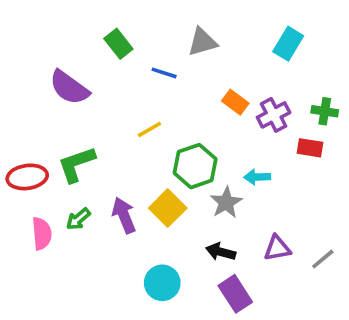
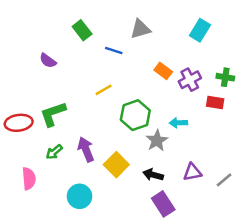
purple semicircle: (69, 88) -> (48, 61), size x0.6
yellow square: (168, 208) -> (116, 165), moved
pink semicircle: (42, 234) -> (29, 179), moved
cyan circle: (162, 283) -> (80, 196), moved

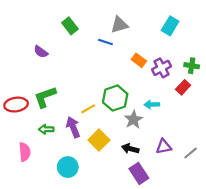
blue line: (114, 51) -> (105, 42), moved
yellow line: (104, 90) -> (88, 109), moved
red rectangle: (215, 103) -> (183, 87), turned -56
green arrow: (54, 152) -> (46, 129), turned 40

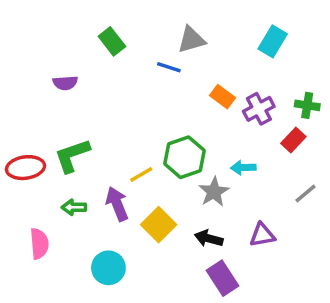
purple semicircle: (41, 52) -> (65, 83), turned -40
gray line: (191, 153) -> (305, 193), moved

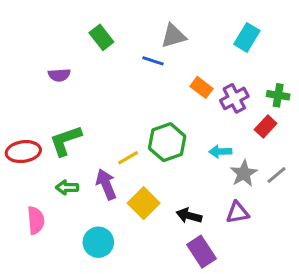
gray star: (214, 192) -> (244, 173), moved

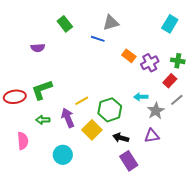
cyan rectangle: (247, 37) -> (170, 24), moved
green hexagon: (167, 142) -> (110, 110), moved
gray line: (277, 175) -> (177, 100), moved

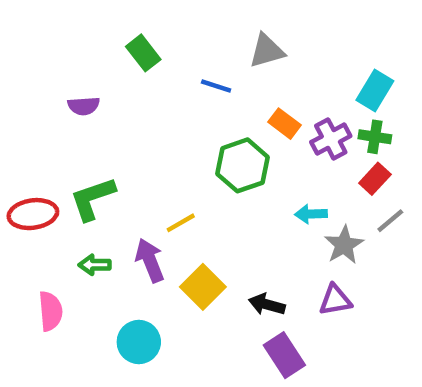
gray triangle: (111, 23) -> (267, 51), moved
cyan rectangle: (170, 24) -> (375, 90), moved
green cross: (178, 61) -> (375, 137), moved
green hexagon: (110, 110) -> (243, 165), moved

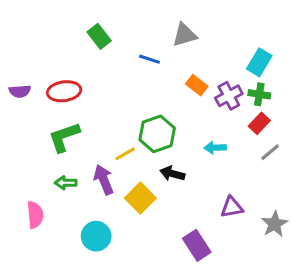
purple semicircle: (84, 106) -> (20, 91), moved
green hexagon: (243, 165) -> (157, 134), moved
red ellipse: (33, 214) -> (64, 91), moved
gray star: (344, 245) -> (275, 224), moved
black arrow: (267, 304) -> (172, 174), moved

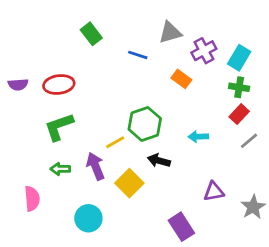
purple cross: (229, 96) -> (204, 51), moved

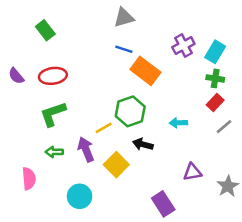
gray triangle: (170, 32) -> (124, 18), moved
green rectangle: (91, 34) -> (45, 30), moved
orange rectangle: (181, 79) -> (145, 71), moved, size x1.6
purple semicircle: (18, 84) -> (16, 76), turned 54

